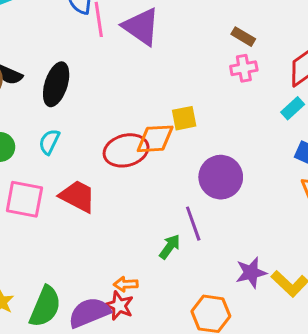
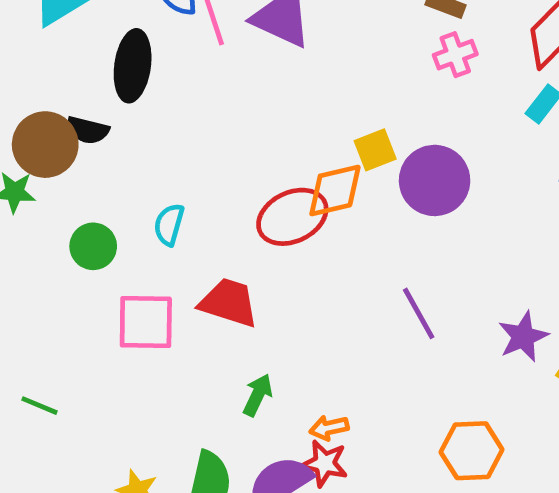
black ellipse: (56, 84) -> (133, 66), moved
purple circle: (221, 177) -> (435, 180), moved
green arrow: (170, 247) -> (258, 395), moved
purple star: (251, 273) -> (523, 337), moved

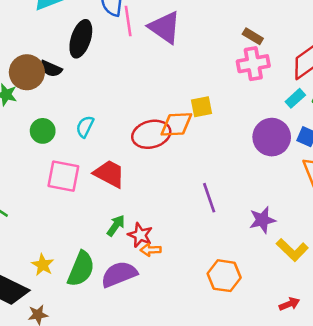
pink cross: (455, 55) -> (253, 64), size x1.4
purple circle: (435, 180) -> (272, 137), moved
red star: (324, 463) -> (140, 235), moved

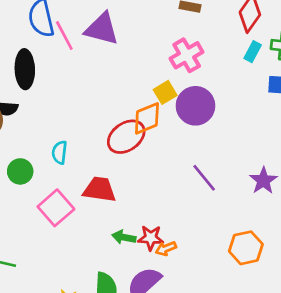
pink cross: (253, 64) -> (187, 55), moved
purple circle: (272, 137) -> (195, 106), moved
pink square: (63, 176) -> (56, 208), turned -32
green arrow: (116, 226) -> (124, 237), turned -95

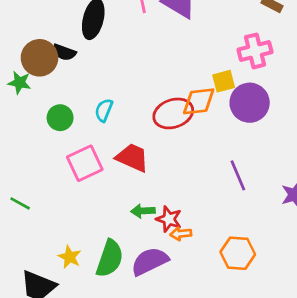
green arrow: (124, 237) -> (143, 211), turned -30
orange hexagon: (246, 248) -> (238, 253), moved

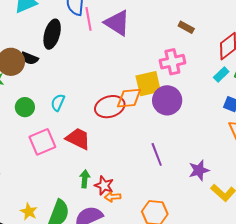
yellow square: (224, 81) -> (148, 84), size x1.5
green arrow: (143, 211) -> (85, 179), turned 96

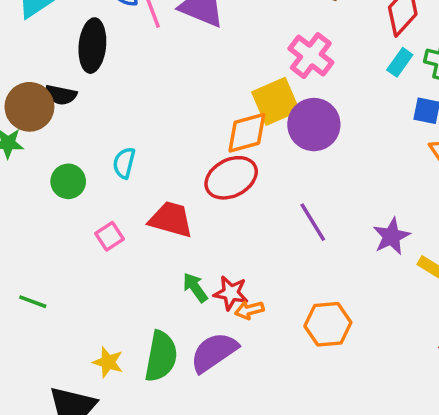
pink cross: (172, 62) -> (311, 56), turned -30
red ellipse: (110, 107) -> (231, 178), moved
pink square: (42, 142) -> (110, 236), size x0.6
green arrow: (85, 179) -> (195, 287), turned -30

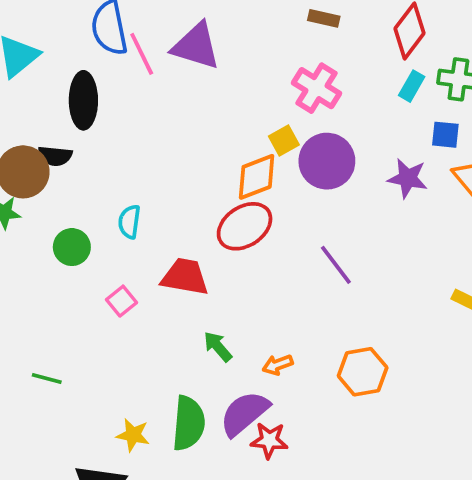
yellow square: (276, 101) -> (284, 141), size x0.6
purple star: (391, 236) -> (408, 178), moved, turned -30
red star: (231, 293) -> (269, 440), moved

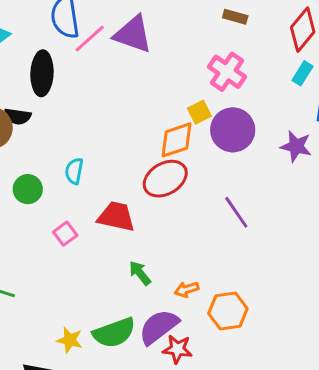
pink line: (142, 54) -> (90, 39), turned 72
orange hexagon: (363, 372) -> (228, 311), moved
green semicircle: (189, 423) -> (114, 333), turned 63

